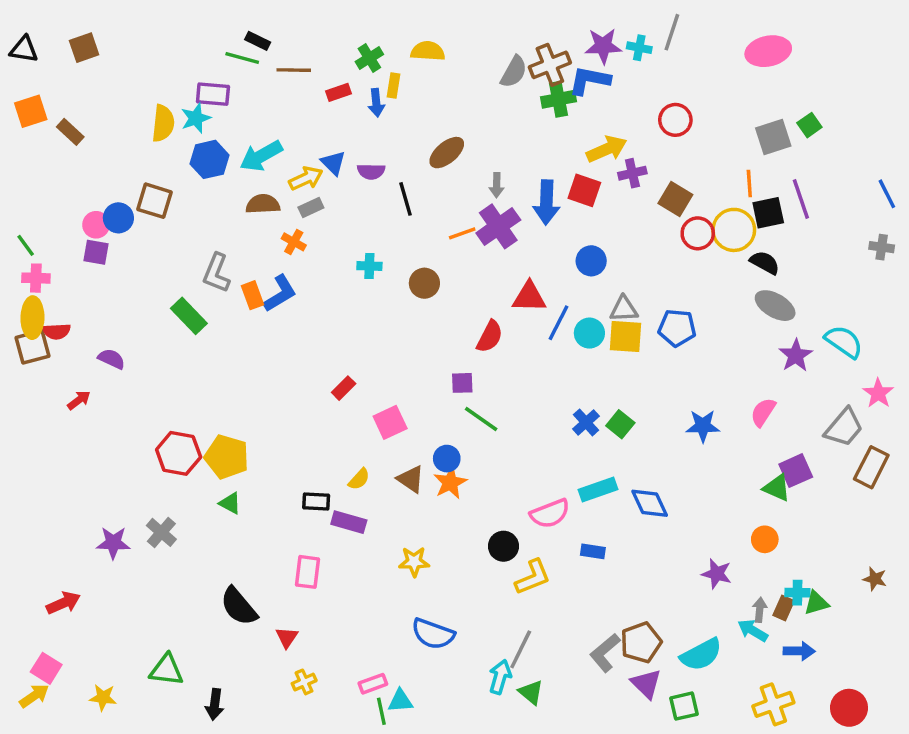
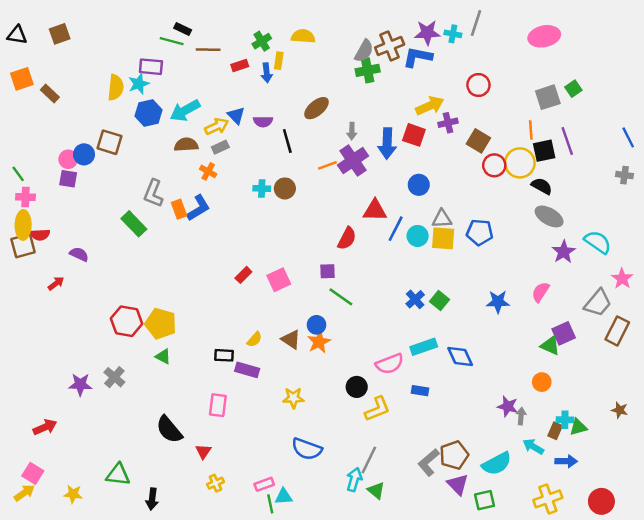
green cross: (558, 99) -> (368, 70), moved
brown circle: (424, 283) -> (285, 188), moved
pink square: (390, 422) -> (279, 280), moved
gray arrow: (760, 610) -> (521, 416), moved

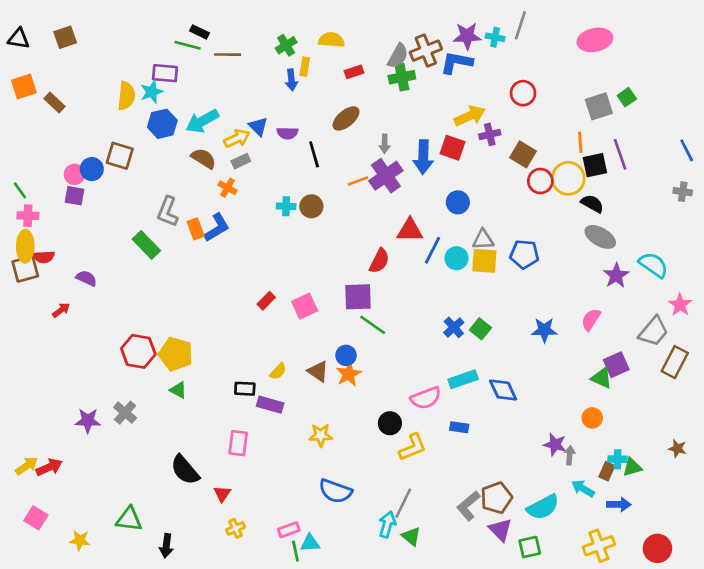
red rectangle: (240, 66) -> (354, 72), moved
brown semicircle: (186, 145) -> (204, 158), turned 35
purple square: (327, 271) -> (358, 297), size x1.6
yellow arrow: (24, 493) -> (27, 466), moved

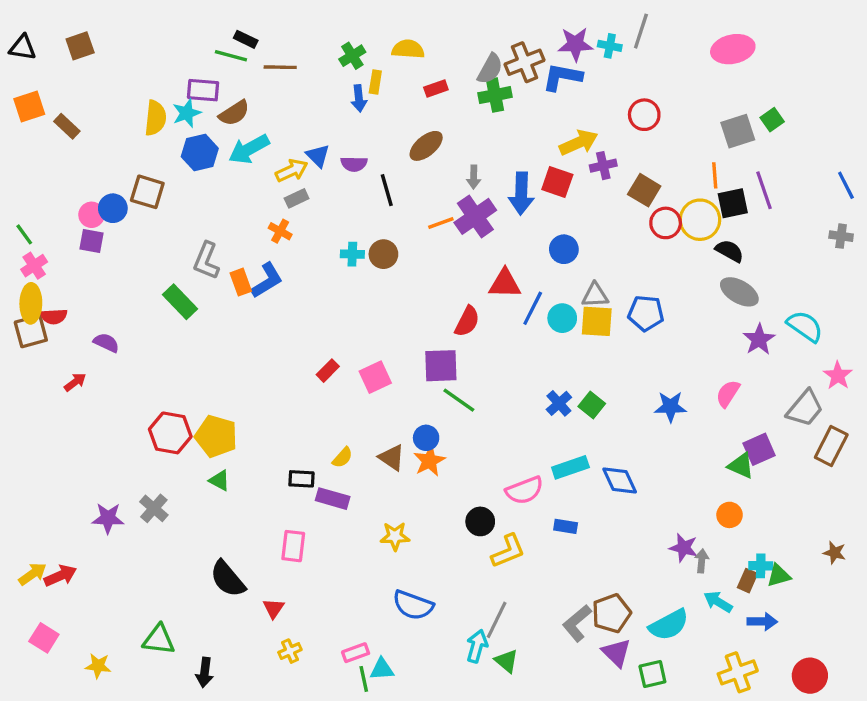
brown semicircle: (204, 158) -> (234, 113), moved, turned 115
pink cross: (28, 216) -> (34, 266), turned -36

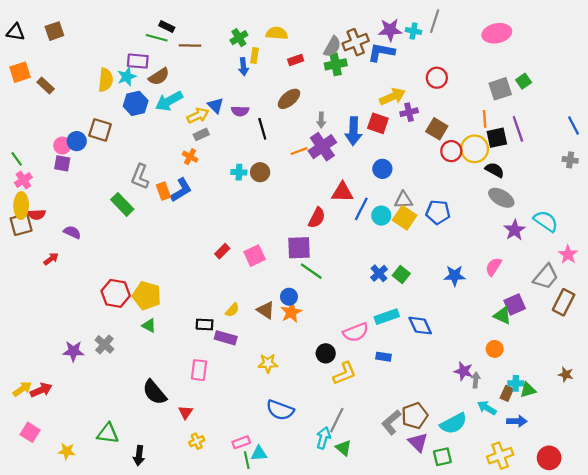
yellow square: (597, 321) -> (405, 218), turned 30

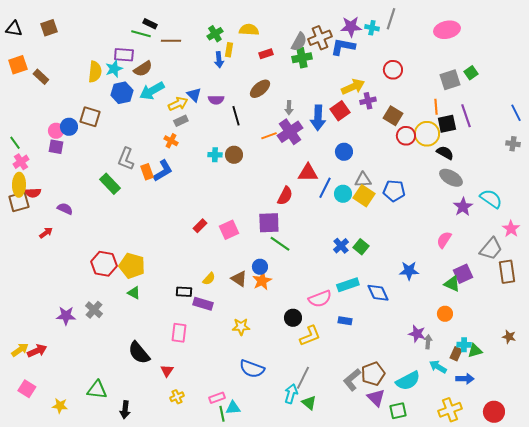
red square: (378, 123) -> (340, 111), turned 36
blue star: (455, 276) -> (409, 271), moved
brown rectangle: (564, 302) -> (507, 272), turned -35

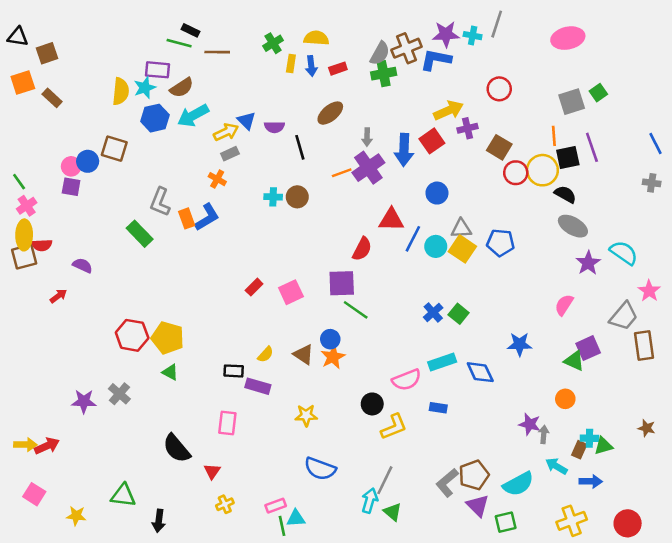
brown square: (49, 28) -> (47, 53), moved
blue arrow: (219, 60) -> (311, 66), moved
yellow arrow: (20, 350) -> (25, 445), turned 36

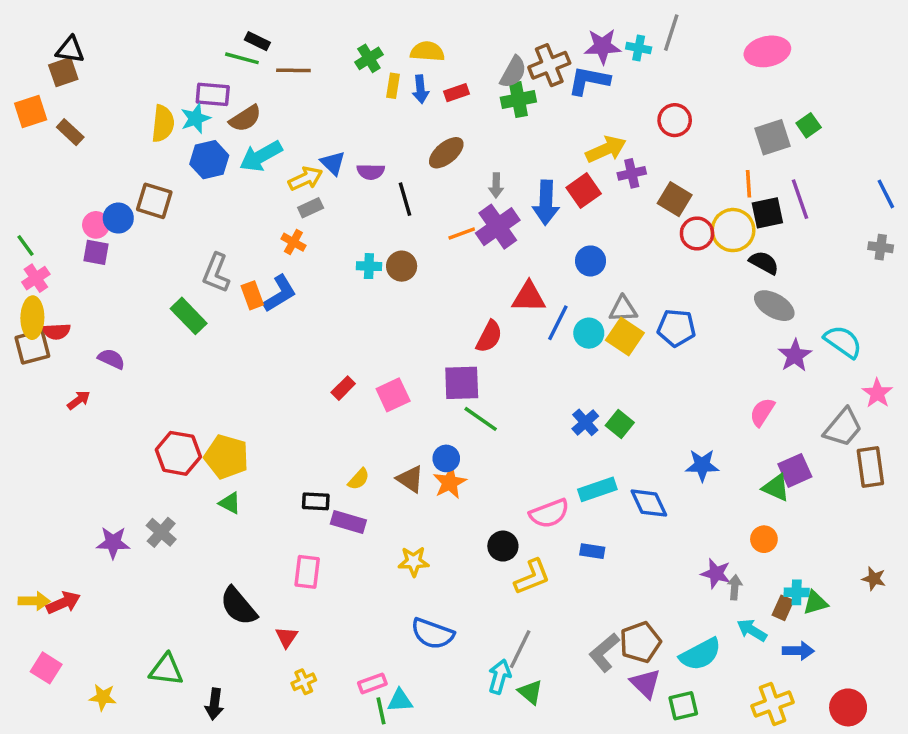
black triangle: (18, 37) -> (70, 50), moved

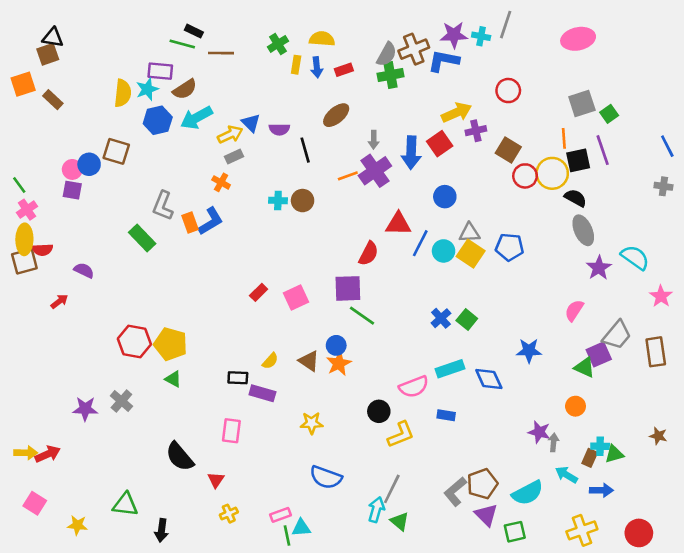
green square: (809, 125) -> (609, 114), moved
gray ellipse: (774, 306) -> (583, 230), turned 36
gray trapezoid: (843, 428) -> (617, 335), moved

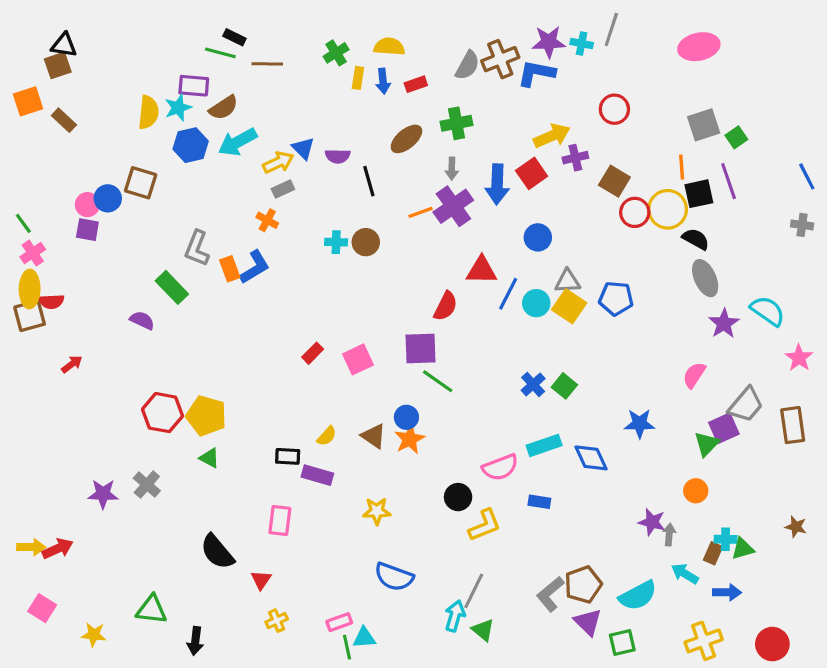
green cross: (390, 75) -> (456, 123), moved
purple semicircle: (84, 270) -> (142, 320), moved
green triangle: (585, 367) -> (707, 444), turned 50

